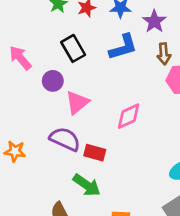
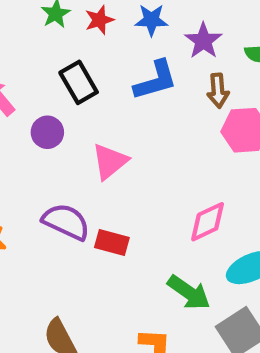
pink triangle: (77, 103) -> (110, 161), moved
pink diamond: (129, 116) -> (208, 222), moved
green arrow: (87, 185) -> (189, 292), moved

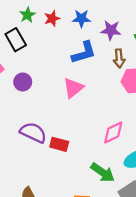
purple star: (203, 41) -> (111, 30), turned -30
black rectangle: (79, 82) -> (16, 40), moved
pink triangle: (110, 161) -> (73, 88), moved

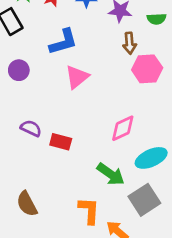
blue L-shape: (84, 53) -> (63, 42), moved
purple semicircle: (33, 133) -> (31, 128), size x0.7

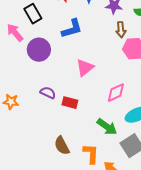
purple circle: (19, 70) -> (39, 50), size x1.5
pink triangle: (77, 77) -> (85, 68), moved
brown semicircle: (27, 204) -> (62, 146), moved

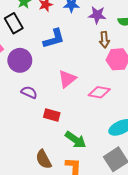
purple semicircle: (48, 93) -> (29, 92), moved
pink diamond: (116, 93) -> (99, 92), moved, turned 35
green arrow: (107, 127) -> (76, 140), moved

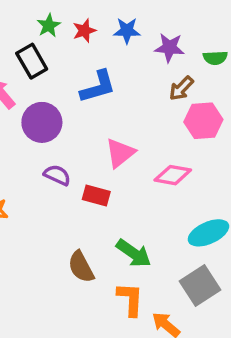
brown arrow: (104, 40) -> (181, 88), turned 49
red rectangle: (52, 115) -> (96, 195), moved
brown semicircle: (44, 159) -> (81, 267), moved

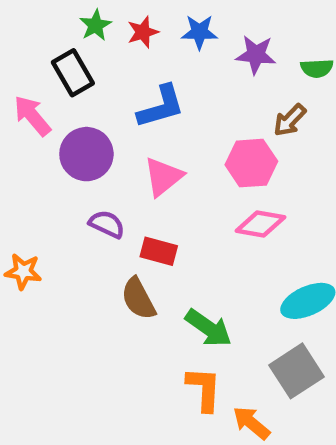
brown arrow: (181, 88) -> (290, 120), moved
pink hexagon: (203, 121) -> (251, 163), moved
pink triangle: (120, 153) -> (163, 177), moved
brown semicircle: (81, 267) -> (138, 299), moved

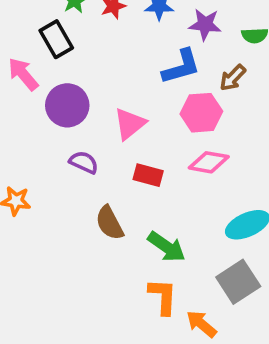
blue L-shape: (161, 107) -> (181, 67), moved
red rectangle: (159, 251) -> (148, 175), moved

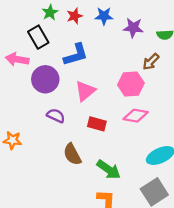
blue L-shape: (181, 67) -> (76, 55), moved
pink arrow: (23, 74) -> (17, 59), turned -40

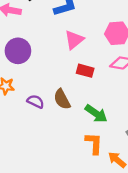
purple circle: (45, 79) -> (18, 51), moved
purple semicircle: (56, 116) -> (36, 101), moved

